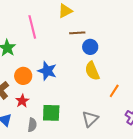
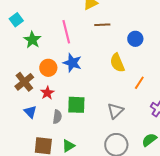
pink line: (32, 27) -> (66, 32), moved
blue circle: (90, 47) -> (135, 39), moved

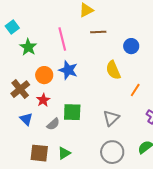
gray semicircle: (57, 117) -> (53, 124), turned 40

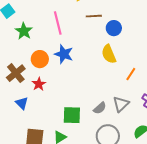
blue circle: (131, 46) -> (114, 28), moved
green square: (72, 112) -> (72, 115), moved
gray triangle: (111, 118) -> (121, 104), moved
gray semicircle: (53, 124) -> (100, 108), moved

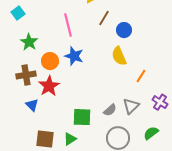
brown line: (94, 16) -> (104, 18), turned -56
green star: (24, 31) -> (29, 42), moved
brown cross: (16, 73) -> (26, 75), turned 30
red star: (39, 84) -> (49, 86), size x1.5

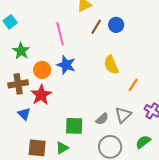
blue circle: (124, 30) -> (116, 25), moved

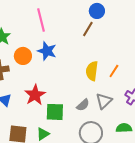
brown line: (96, 27) -> (88, 29), moved
yellow semicircle: (111, 65) -> (92, 71), moved, turned 30
red star: (41, 95) -> (35, 95), moved
green semicircle: (143, 142) -> (124, 128), turned 35

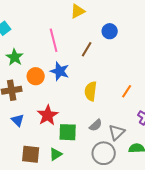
brown line: (88, 29) -> (87, 49), moved
yellow semicircle: (92, 71) -> (91, 91), moved
gray triangle: (104, 101) -> (117, 132), moved

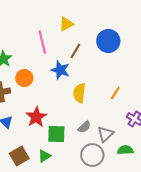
yellow triangle: (78, 11) -> (66, 24), moved
blue circle: (110, 31) -> (108, 41), moved, size x1.5
blue star: (60, 71) -> (60, 70), moved
brown square: (31, 154) -> (19, 156), turned -36

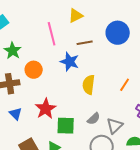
brown line: (75, 51) -> (85, 43), turned 49

